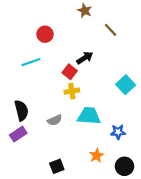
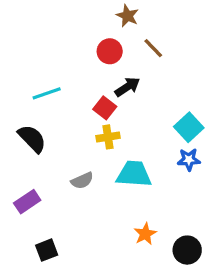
brown line: (111, 30) -> (153, 48), moved
red circle: (45, 34) -> (110, 51), moved
black semicircle: (21, 110) -> (32, 139), moved, turned -30
blue star: (118, 132) -> (189, 160), moved
black square: (57, 166) -> (47, 250), moved

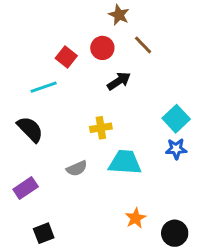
red square: (105, 108) -> (66, 57), moved

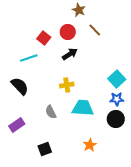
black arrow: (119, 81) -> (70, 54), moved
gray semicircle: (77, 168) -> (51, 112), turned 88
black square: (44, 233) -> (45, 149), moved
black circle: (175, 233) -> (116, 119), moved

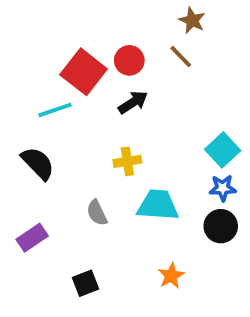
brown star: (79, 10) -> (192, 20), moved
red square: (44, 38) -> (84, 72), size x1.6

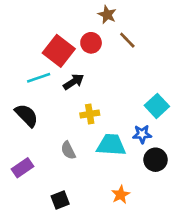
brown star: (192, 20) -> (107, 15), moved
black arrow: (133, 102) -> (74, 82), moved
blue star: (223, 188) -> (142, 134), moved

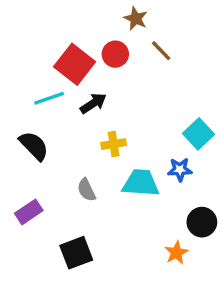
black circle: (156, 160) -> (202, 222), moved
orange star: (121, 195) -> (176, 253), moved
black square: (60, 200) -> (76, 253), size x1.4

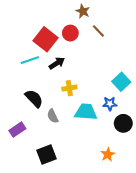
black semicircle: (34, 146) -> (34, 98), moved
black circle: (202, 222) -> (123, 123), moved

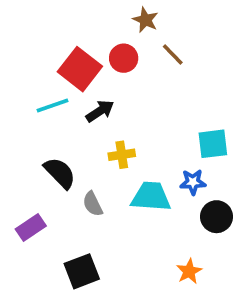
cyan square: (121, 82) -> (213, 144), turned 36

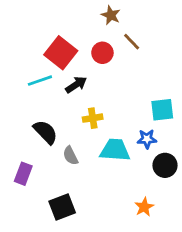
red circle: (124, 58) -> (102, 53), moved
purple rectangle: (31, 228) -> (23, 174), turned -35

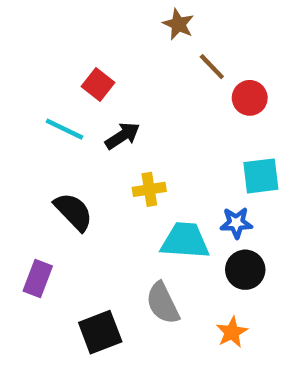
red square: (61, 53) -> (98, 84), size x0.6
red circle: (102, 53) -> (250, 98), moved
cyan line: (40, 81) -> (64, 129), turned 45
gray semicircle: (71, 156) -> (163, 303), moved, size x1.4
black circle: (165, 165) -> (245, 270), moved

